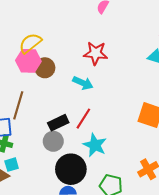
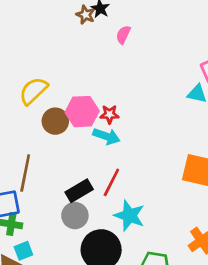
red star: (96, 53) -> (109, 114), moved, size x0.6
pink hexagon: (28, 61) -> (82, 112), moved

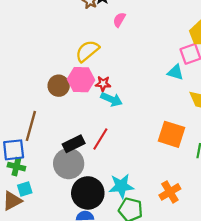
yellow semicircle: (33, 91) -> (87, 51), moved
cyan arrow: (106, 136) -> (111, 99), moved
gray circle: (75, 216) -> (69, 164), size x1.4
cyan star: (129, 216) -> (121, 186), moved, turned -30

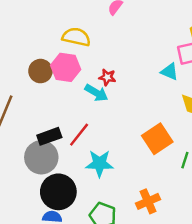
yellow semicircle: (87, 51) -> (76, 37), turned 45
red star: (103, 84) -> (107, 77), moved
orange square: (172, 134) -> (157, 139), turned 32
cyan star: (121, 186) -> (99, 163), moved

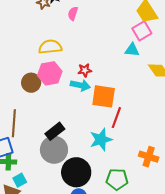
red line: (79, 135) -> (116, 118), moved
orange square: (157, 139) -> (104, 96), moved, turned -30
orange cross: (148, 201) -> (149, 157), turned -30

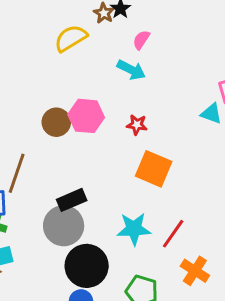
yellow semicircle: (50, 47) -> (71, 38), moved, turned -40
cyan arrow: (80, 85) -> (131, 70), moved
red line: (116, 118) -> (173, 234), moved

